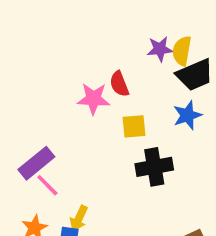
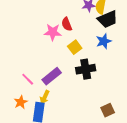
yellow square: (134, 126) -> (75, 47), turned -32
purple rectangle: (36, 163) -> (52, 76), moved

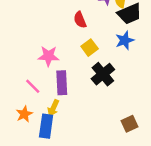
pink star: (53, 32) -> (48, 56), moved
black cross: (86, 69) -> (103, 74), turned -30
purple rectangle: (52, 76) -> (62, 83), turned -54

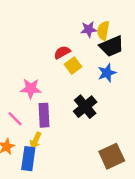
red semicircle: (80, 20) -> (62, 52), turned 84
yellow square: (90, 48) -> (73, 66), moved
brown square: (129, 124) -> (112, 156), size x1.5

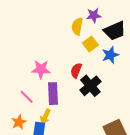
yellow semicircle: (103, 31) -> (77, 26), moved
red semicircle: (62, 52) -> (76, 70), moved, turned -40
yellow square: (73, 66) -> (90, 44), moved

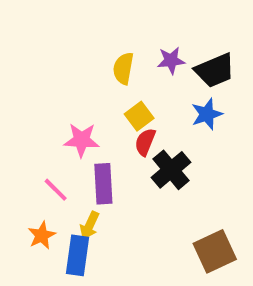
purple star: (94, 15) -> (171, 60), moved
yellow semicircle: (77, 26) -> (123, 68), moved
yellow square: (90, 44) -> (139, 116), moved

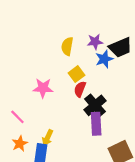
blue star: (207, 114) -> (104, 59), moved
purple rectangle: (103, 184) -> (96, 124), moved
pink line: (56, 190) -> (17, 117), moved

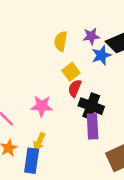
pink star: (43, 88) -> (42, 106), moved
black cross: (95, 105) -> (91, 106), turned -30

